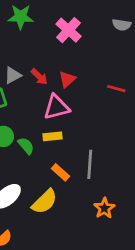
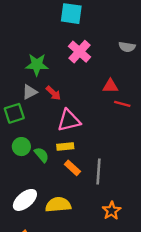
green star: (21, 17) -> (37, 65), moved
red triangle: (67, 79) -> (110, 86), moved, turned 42
orange rectangle: (60, 172) -> (72, 168), moved
yellow semicircle: (45, 202) -> (58, 205), turned -140

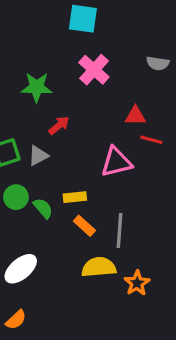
gray triangle: (30, 92) -> (38, 156), moved
red arrow: (53, 93) -> (59, 125), turned -84
pink triangle: (69, 120) -> (116, 162), moved
yellow semicircle: (58, 205) -> (99, 267), moved

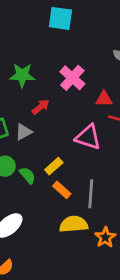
pink cross: (94, 70) -> (72, 78), moved
pink triangle: (116, 162) -> (88, 137), turned 32
yellow rectangle: (75, 197) -> (54, 166), turned -36

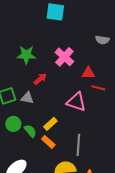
gray triangle: (24, 132) -> (27, 98), turned 40
orange rectangle: (62, 190) -> (48, 142), moved

